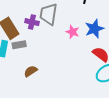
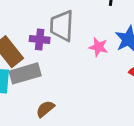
gray rectangle: (19, 45) -> (25, 73), size x1.5

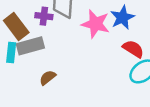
pink star: (98, 47) -> (96, 24), size x1.6

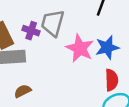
red semicircle: (133, 49) -> (112, 80), turned 45

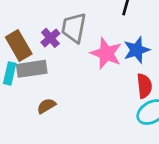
purple cross: (31, 31) -> (50, 38), turned 35

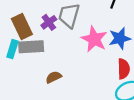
brown semicircle: (46, 106) -> (54, 77), moved

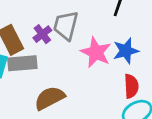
brown semicircle: (54, 77) -> (50, 98), size x1.6

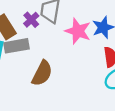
brown semicircle: (50, 98) -> (42, 73), turned 150

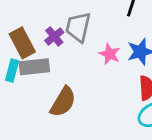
pink star: (78, 31) -> (110, 54), size x0.7

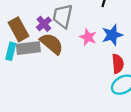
brown semicircle: (63, 102) -> (52, 44), moved, turned -80

